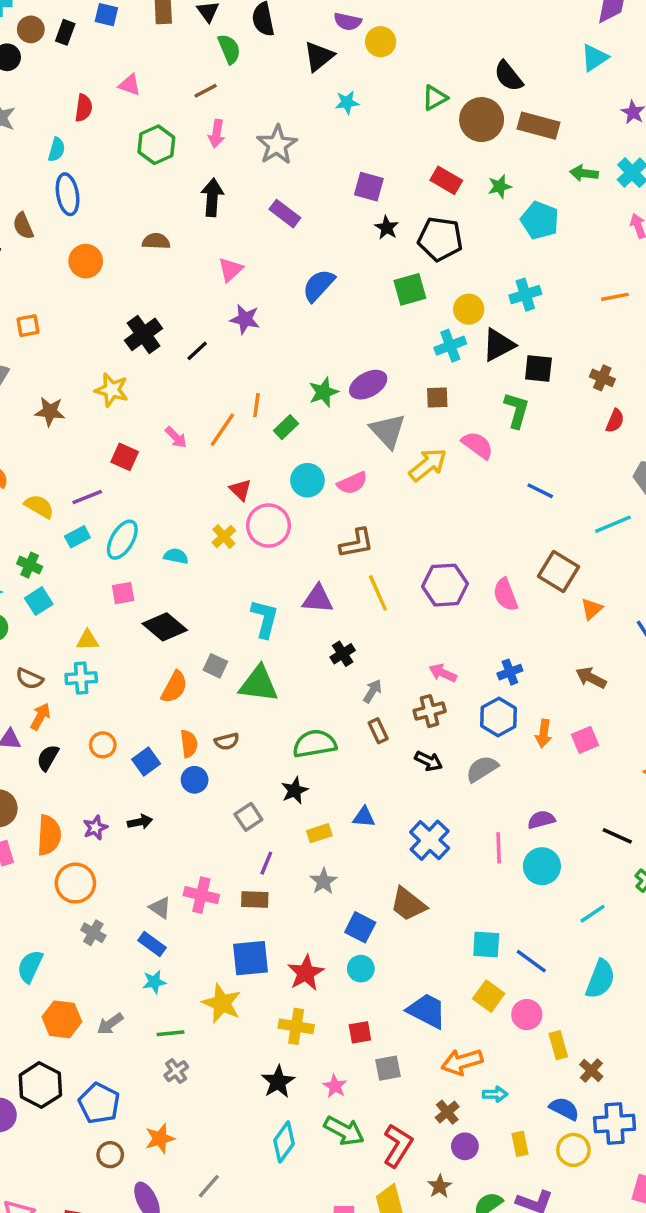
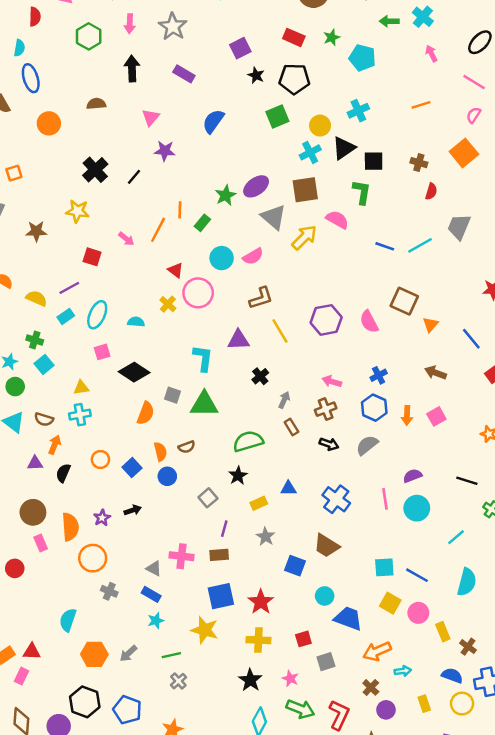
purple square: (369, 187) -> (240, 48), turned -35
brown square: (437, 397) -> (305, 190), size x1.6
cyan line: (613, 524) -> (420, 245), moved
cyan circle: (361, 969) -> (325, 596), moved

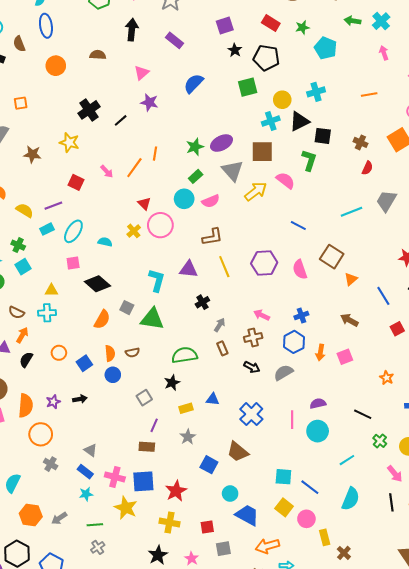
green rectangle: (202, 223) -> (196, 176), moved
blue line: (385, 246) -> (298, 226), moved
pink cross: (181, 556) -> (115, 477), moved

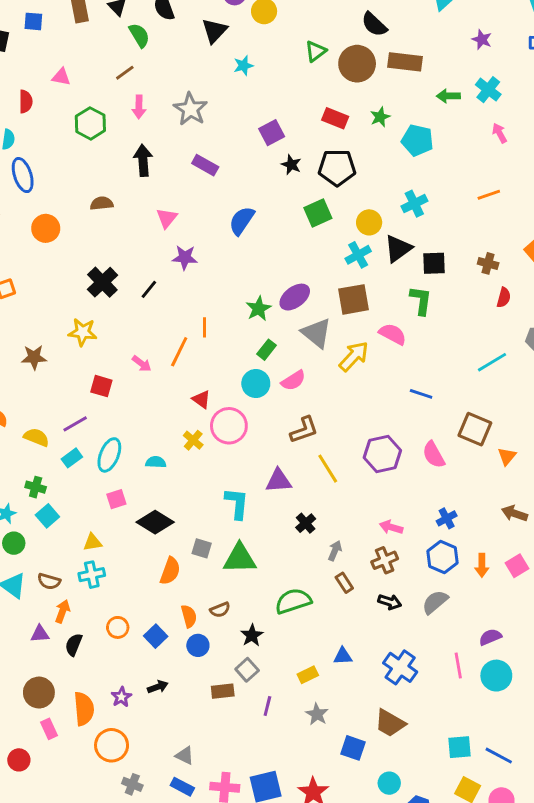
black star: (172, 383) -> (252, 635), moved
brown rectangle: (147, 447) -> (223, 691), moved

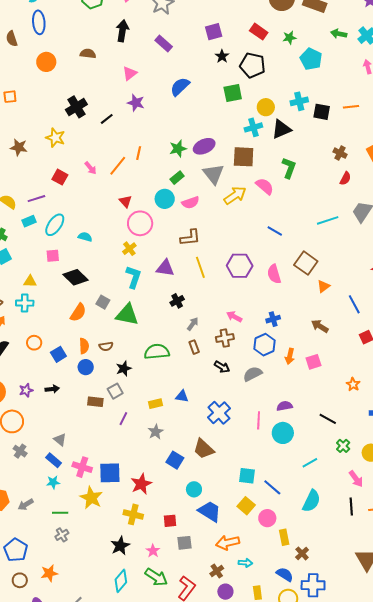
black square: (434, 263) -> (322, 112), moved
yellow cross: (193, 440) -> (129, 249), moved

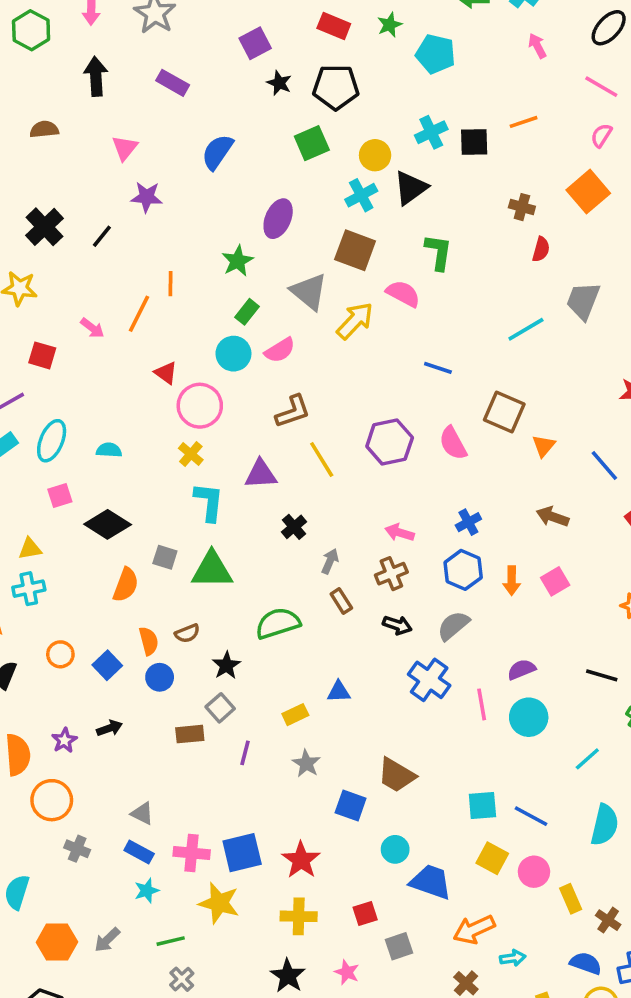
purple ellipse: (204, 146) -> (278, 219), moved, turned -30
brown square: (244, 157) -> (355, 250), turned 30
blue cross: (219, 413) -> (429, 680), moved

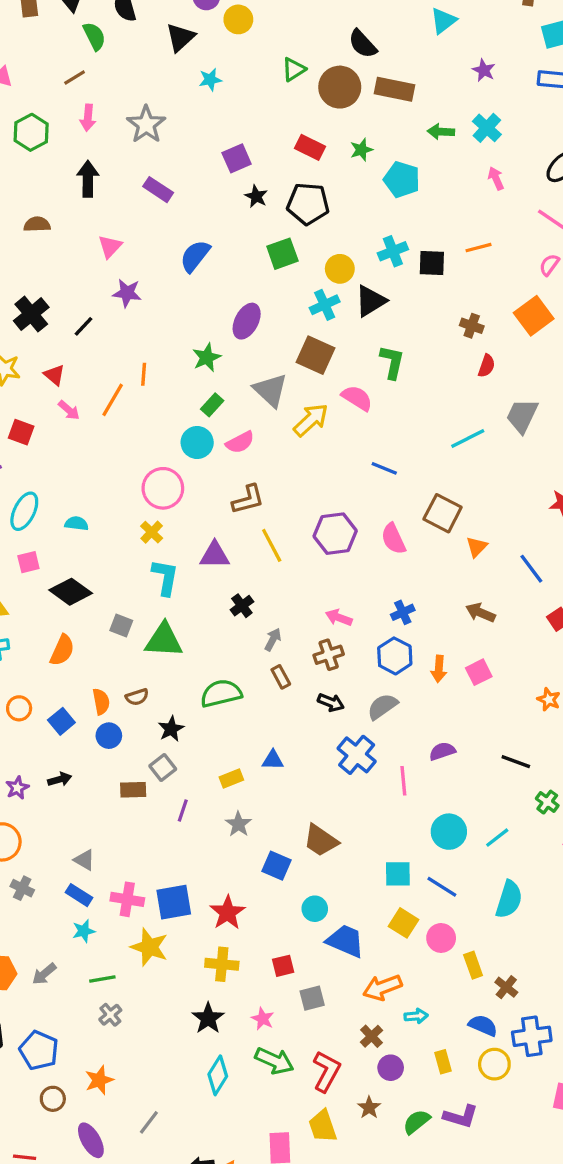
red triangle: (166, 373) -> (54, 375), moved
orange semicircle: (126, 585) -> (62, 650), moved
cyan circle: (529, 717) -> (449, 832), moved

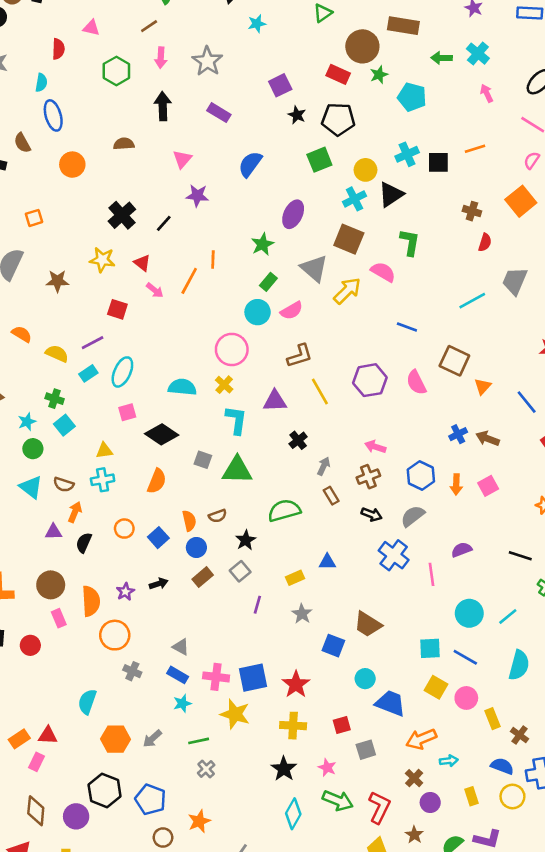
brown circle: (340, 87) -> (362, 46), moved
cyan semicircle: (77, 523) -> (182, 387), moved, size x1.5
blue cross: (403, 612) -> (458, 434), moved
brown rectangle: (133, 790) -> (203, 577), moved, turned -36

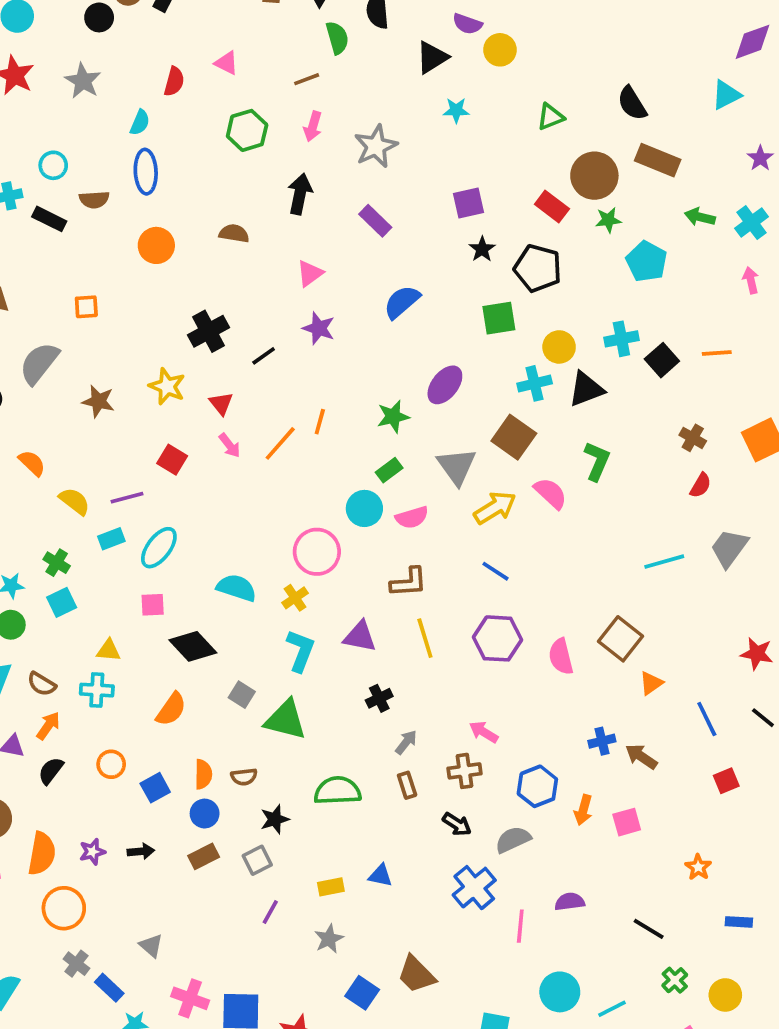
brown semicircle: (22, 143) -> (94, 200), turned -78
black square: (438, 162) -> (662, 360), turned 35
blue line: (407, 327) -> (496, 571), moved
blue rectangle: (178, 675) -> (109, 988), moved

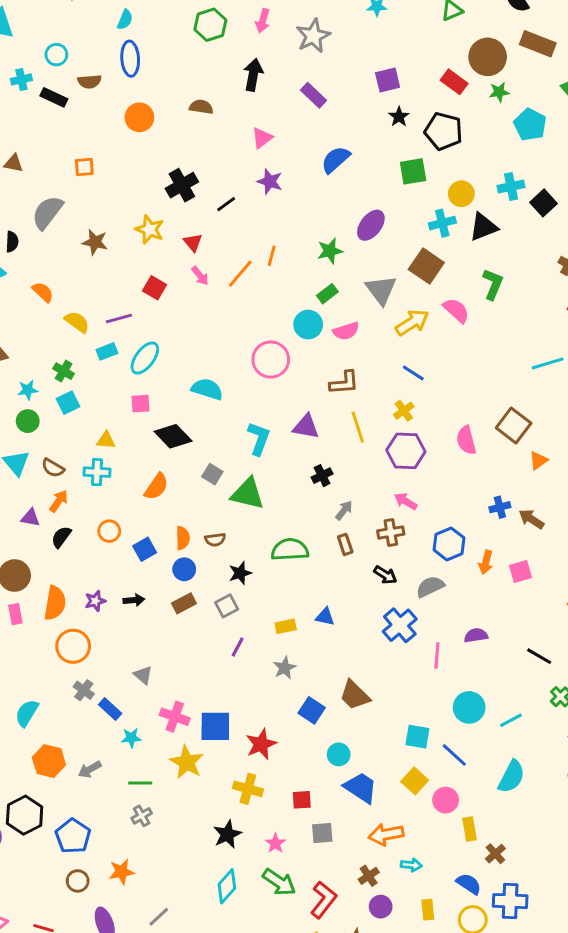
yellow cross: (295, 598) -> (404, 411), moved
purple hexagon: (498, 638) -> (406, 451), moved

